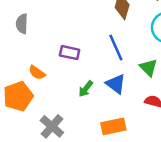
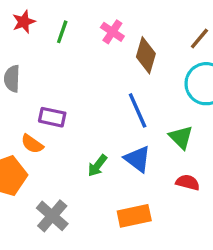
purple rectangle: (70, 53) -> (52, 117), moved

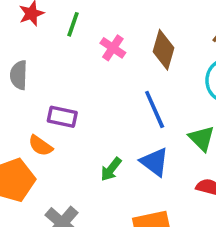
pink cross: (112, 32) -> (113, 48), moved

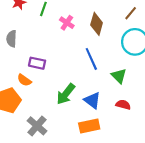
blue triangle: (155, 162) -> (92, 100), moved
green arrow: (111, 169) -> (66, 94), size x1.5

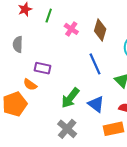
gray cross: (37, 126) -> (67, 129), moved
orange rectangle: (89, 126) -> (114, 129), moved

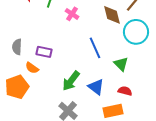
brown diamond: (100, 30) -> (112, 15), moved, turned -30
gray semicircle: (18, 44) -> (17, 47), moved

